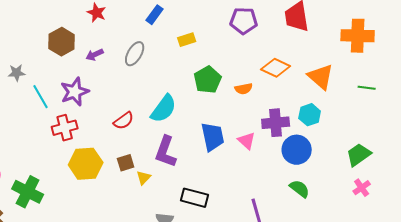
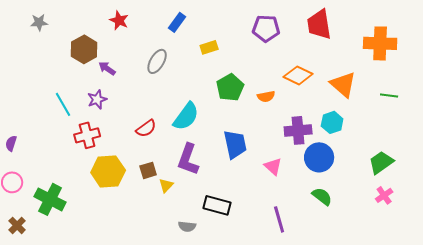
purple arrow: (95, 55) -> (107, 68), moved, turned 60
gray star: (17, 73) -> (39, 22), moved
purple star: (75, 92) -> (97, 99), size x0.7
pink triangle: (247, 141) -> (273, 166), moved

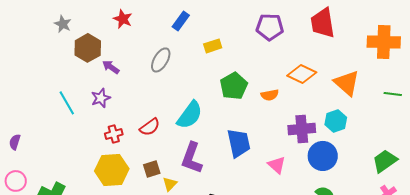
gray star: (39, 22) -> (63, 24), moved, turned 30
red cross: (87, 135) -> (114, 134), moved, size x0.7

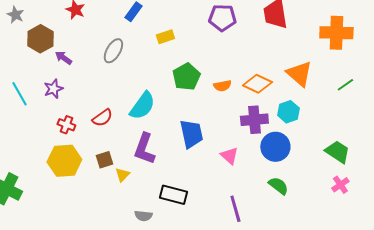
orange diamond: (302, 74) -> (257, 84), moved
green line: (393, 94) -> (345, 85), turned -42
red cross: (114, 134) -> (66, 125), turned 36
green trapezoid: (385, 161) -> (337, 152), turned 68

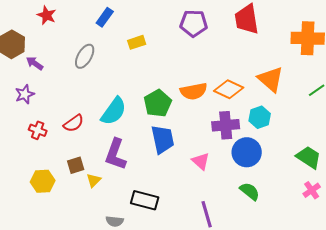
green pentagon: (186, 77) -> (158, 103), moved
orange semicircle: (222, 86) -> (194, 91), size x1.5
yellow hexagon: (64, 161) -> (43, 181), moved, size x0.7

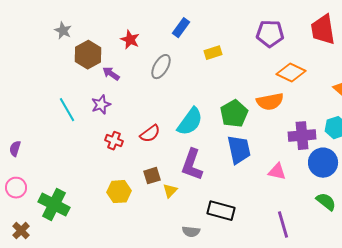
red star: (47, 15) -> (130, 40), moved
orange diamond: (229, 89) -> (291, 73), moved
pink triangle: (201, 161) -> (277, 172), turned -30

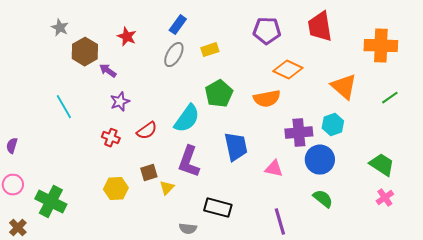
gray ellipse: (161, 67) -> (174, 55), moved
purple star: (101, 105) -> (120, 102), moved
green pentagon: (234, 114) -> (219, 94), moved

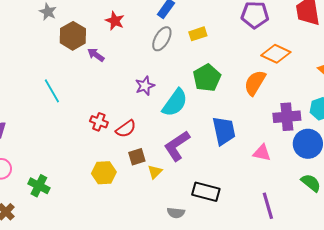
orange semicircle: (267, 99) -> (255, 83), turned 132
purple star: (120, 102) -> (145, 86), moved
red semicircle: (147, 131) -> (126, 129), moved
purple L-shape: (189, 162) -> (177, 146), turned 36
green cross: (51, 202) -> (39, 186), size x0.7

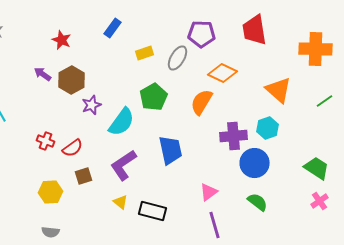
brown hexagon: (73, 36) -> (72, 80), moved
gray ellipse: (162, 39) -> (178, 58), moved
pink triangle: (262, 153) -> (208, 192), moved, turned -48
yellow triangle: (155, 172) -> (120, 202), moved, turned -35
gray semicircle: (176, 213) -> (50, 232), moved

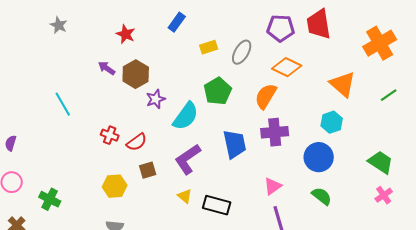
purple pentagon: (202, 34) -> (281, 28), moved
orange cross: (316, 49) -> (380, 43), turned -32
purple cross: (234, 136) -> (275, 132), moved

